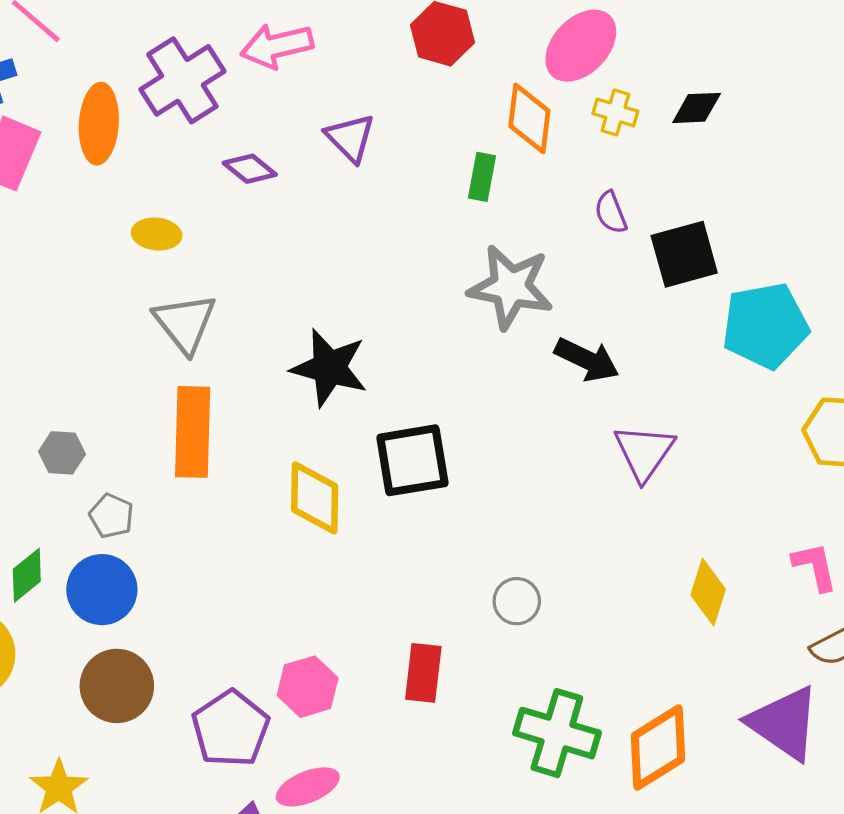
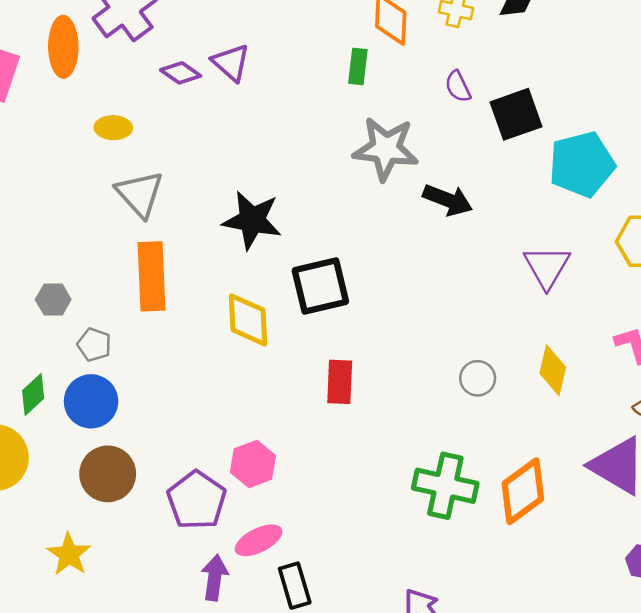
purple triangle: (350, 138) -> (231, 63), moved
purple triangle: (644, 452) -> (547, 267), moved
gray circle: (517, 601) -> (478, 378), moved
red rectangle: (423, 673) -> (340, 382), moved

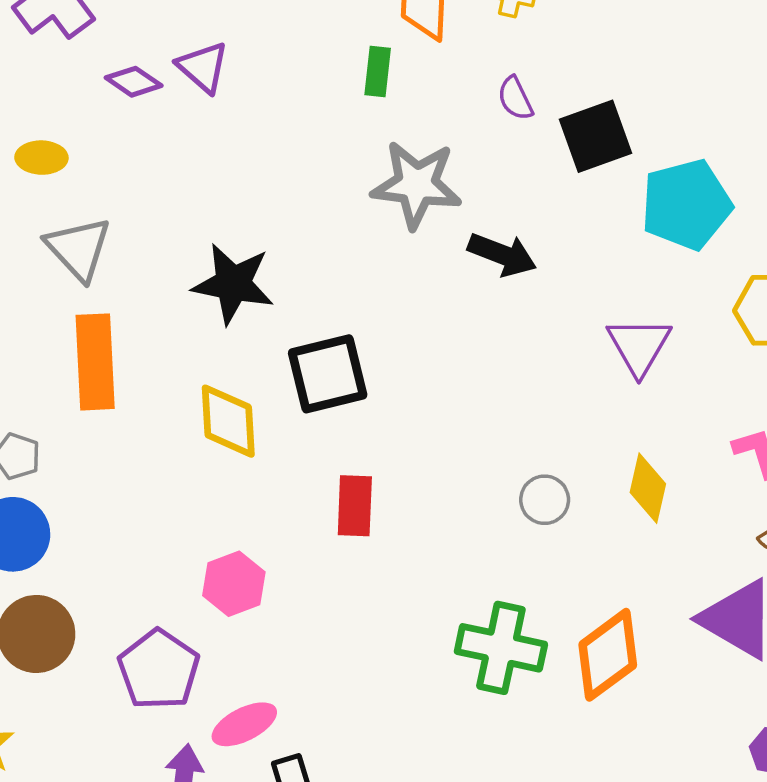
pink hexagon: (253, 464) -> (234, 584), moved

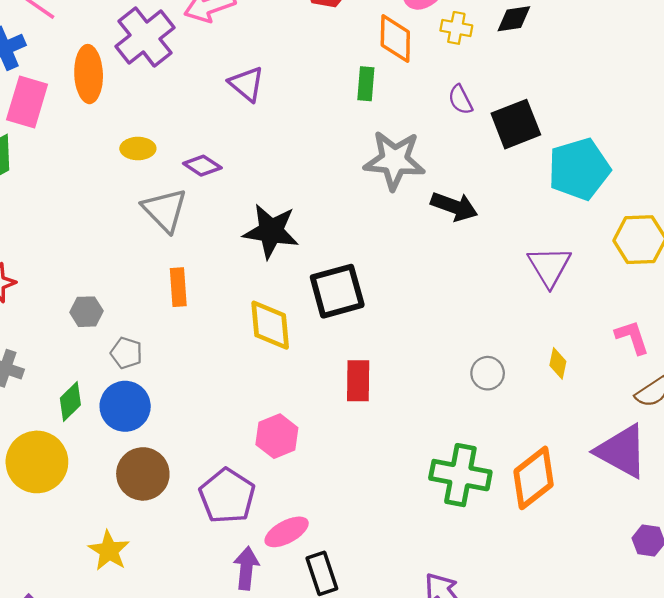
purple diamond: (134, 82) -> (202, 166), moved
orange rectangle: (95, 362) -> (178, 287), size x0.6
yellow diamond: (648, 488) -> (558, 363), size x0.7

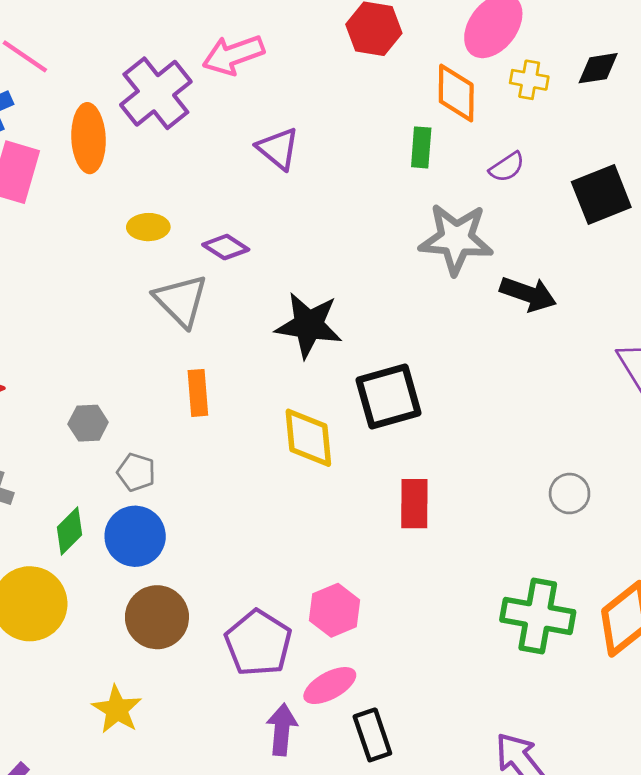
purple semicircle: (460, 100) -> (507, 167), moved, turned -96
pink hexagon: (277, 436) -> (335, 610), moved

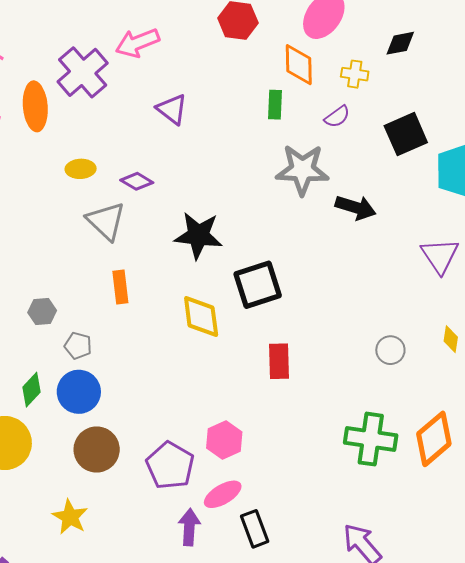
yellow cross: (529, 80) -> (355, 74), moved

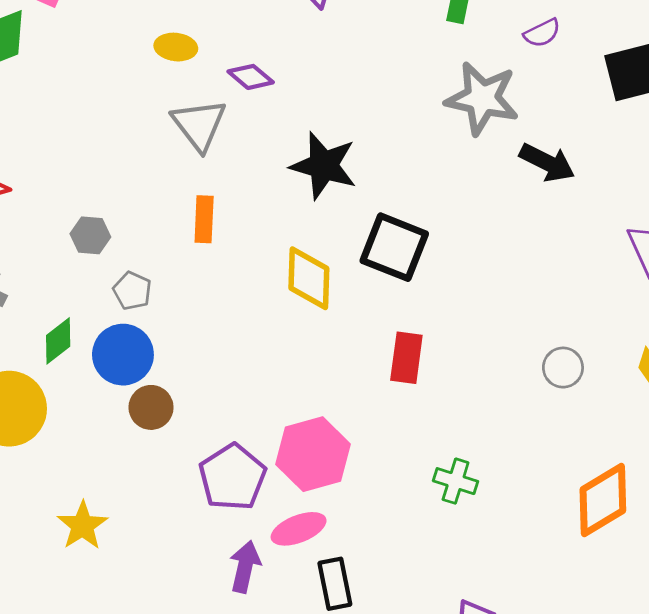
black square: (258, 285) -> (394, 247), turned 30
green cross: (371, 439) -> (456, 481), moved, size x0.6
pink hexagon: (224, 440) -> (313, 454), size x1.4
brown circle: (97, 450) -> (151, 407), moved, size x0.7

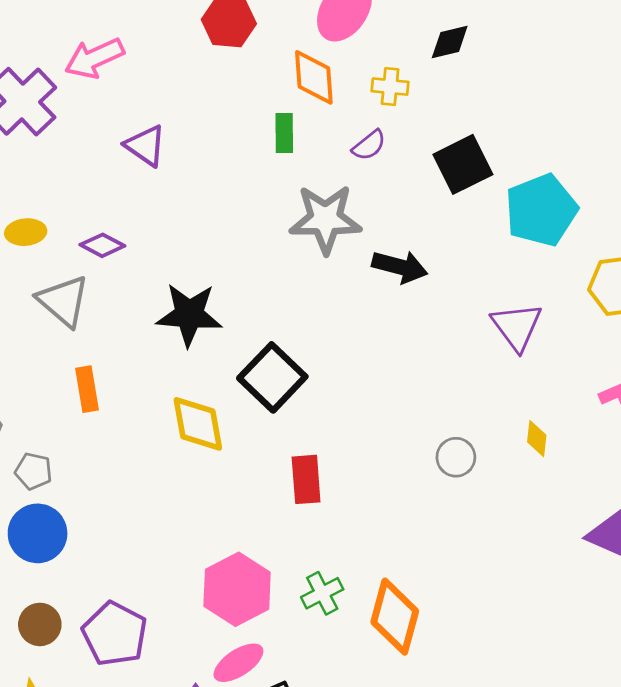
black square: (394, 247) -> (272, 377), turned 34
brown circle: (151, 407) -> (40, 624), moved
purple pentagon: (232, 477) -> (115, 634), moved
green cross: (456, 481) -> (322, 593), moved, turned -33
orange diamond: (603, 500) -> (395, 617), moved, turned -32

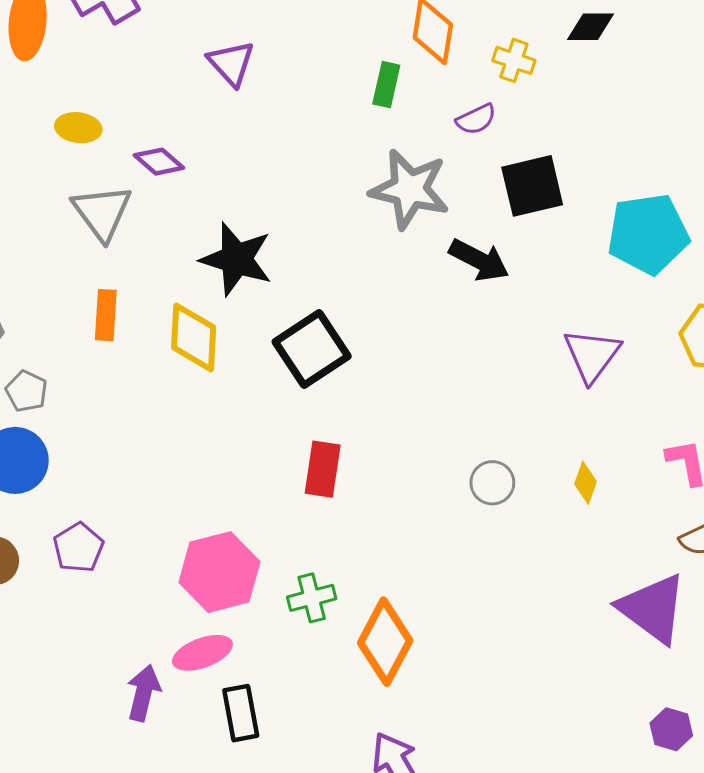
black square: (463, 164) -> (532, 186), moved
yellow diamond: (198, 424) -> (194, 337), moved
purple pentagon: (115, 634) -> (78, 548), moved, size x0.7

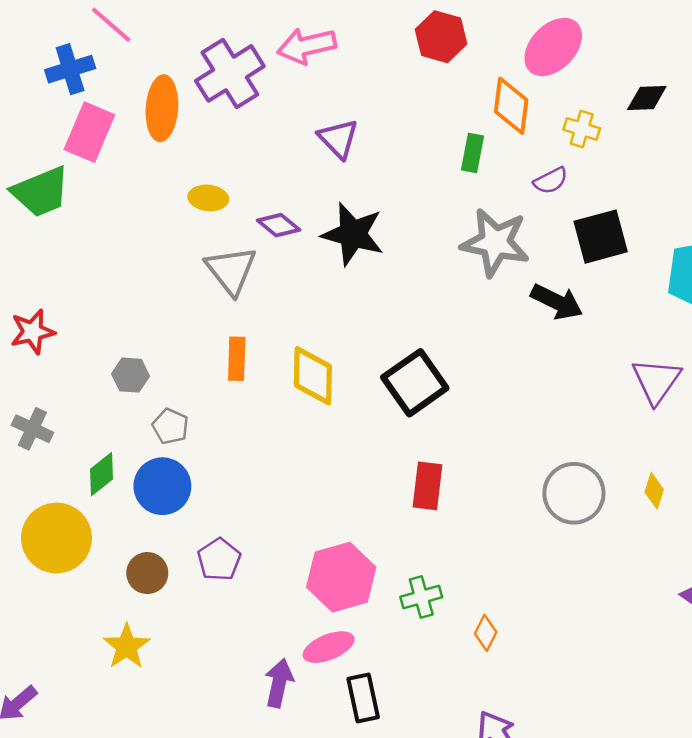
black star: (236, 259) -> (353, 234), moved
gray circle: (492, 483) -> (574, 493), size x1.6
orange diamond: (385, 642) -> (486, 633), size x0.5

